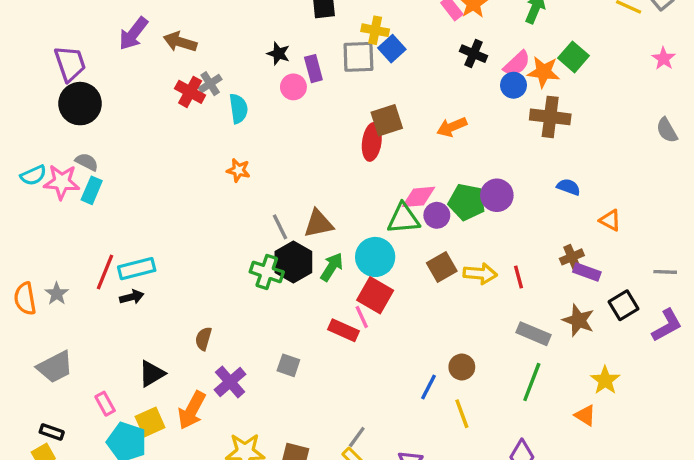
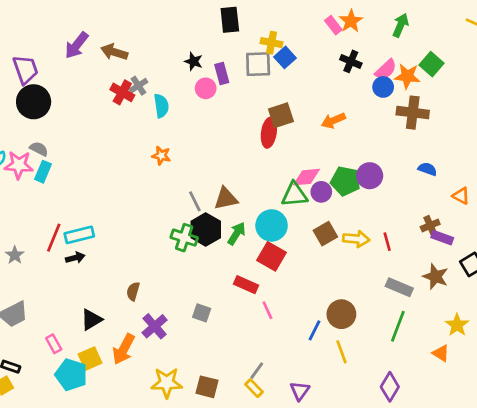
pink line: (362, 317) -> (267, 310), moved
brown circle: (462, 367) -> (341, 314), size x1.4

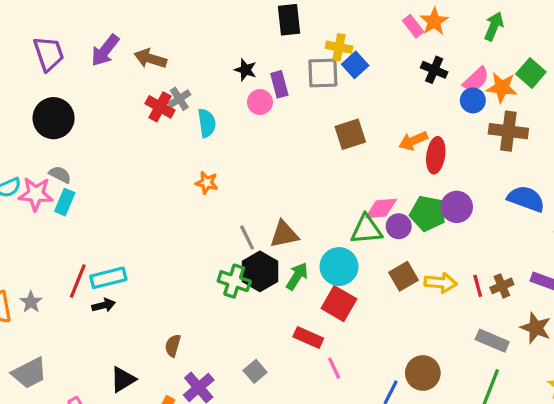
purple trapezoid: (25, 70) -> (49, 54), moved
red ellipse: (269, 133) -> (436, 155), moved
blue semicircle: (427, 169) -> (526, 199), size x1.6
brown cross: (430, 225) -> (502, 286), moved
gray square: (202, 313) -> (255, 371), turned 30

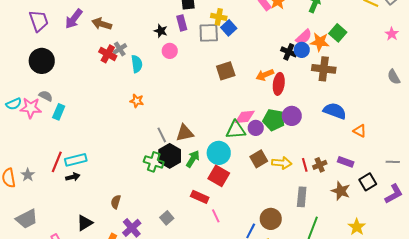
black cross: (434, 70) -> (289, 52), moved
purple rectangle: (279, 84) -> (182, 23), moved
cyan rectangle: (65, 202) -> (59, 112), moved
gray rectangle: (492, 341) -> (302, 197), moved, turned 72

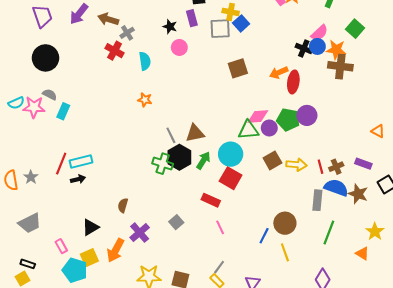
orange star: (320, 42) -> (336, 50), moved
gray cross: (120, 49) -> (127, 33), moved
blue semicircle: (335, 111) -> (336, 188), moved
pink line: (216, 216) -> (220, 227), moved

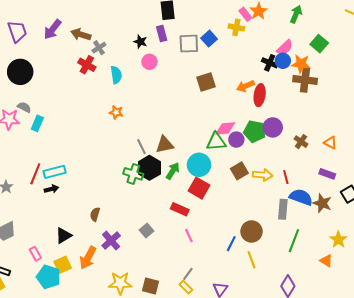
yellow cross: (231, 12) -> (236, 27), moved
orange triangle: (378, 131) -> (330, 143), moved
brown cross: (336, 167) -> (301, 142), moved, turned -32

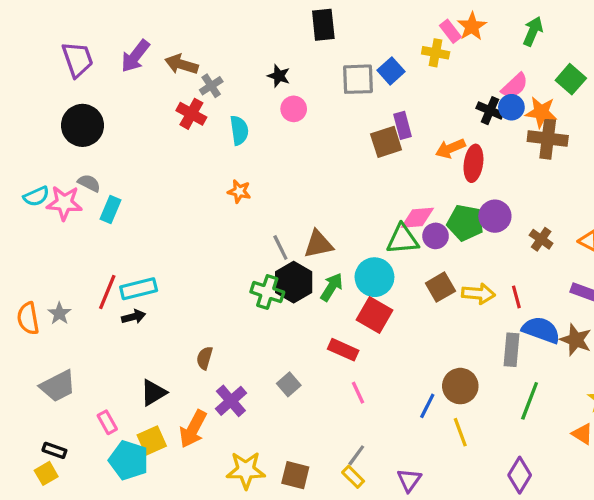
purple rectangle: (162, 33) -> (403, 125), moved

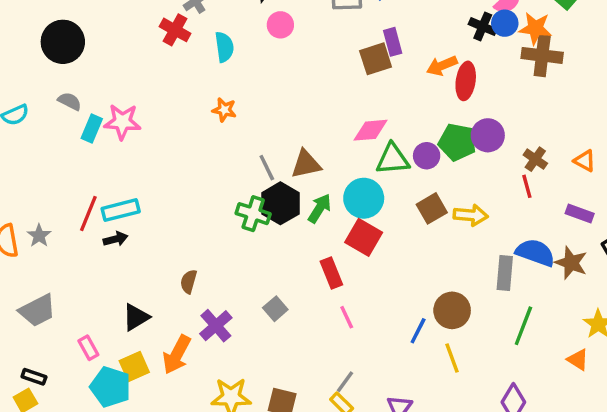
pink star: (64, 203) -> (122, 122), moved
pink diamond: (417, 218) -> (370, 130), moved
red line: (516, 297) -> (527, 186), moved
red rectangle: (343, 350) -> (331, 273), turned 44

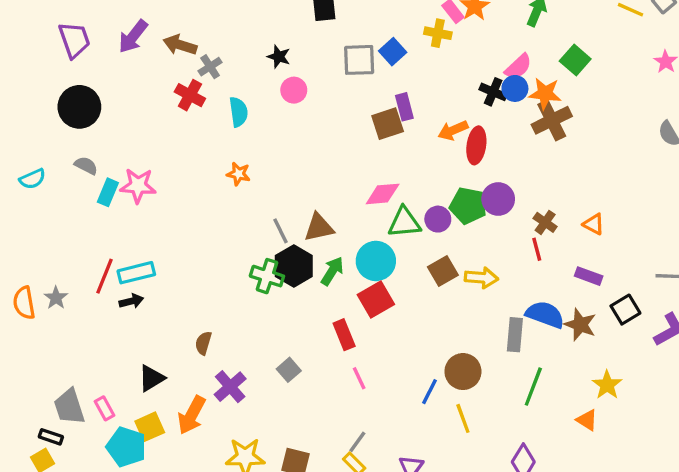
brown cross: (542, 55) -> (552, 120), turned -33
red square: (364, 237) -> (376, 300), turned 30
gray trapezoid: (37, 310) -> (69, 407), moved, turned 99

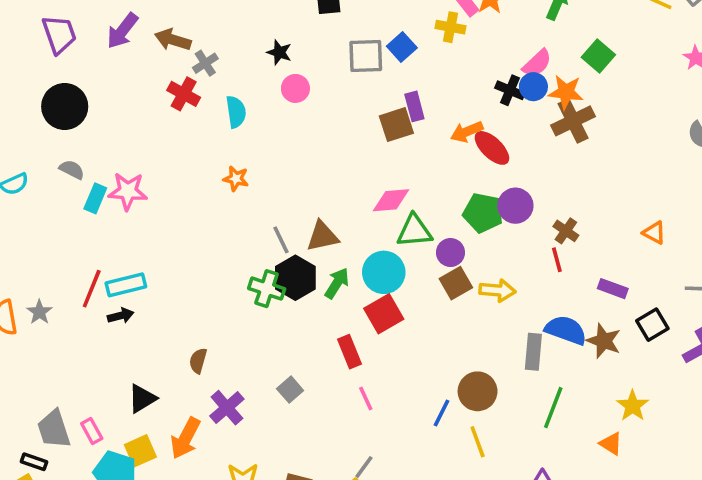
red ellipse: (476, 145) -> (492, 148), turned -54
purple circle: (438, 219) -> (450, 253), moved
orange triangle: (594, 224) -> (654, 233), moved

